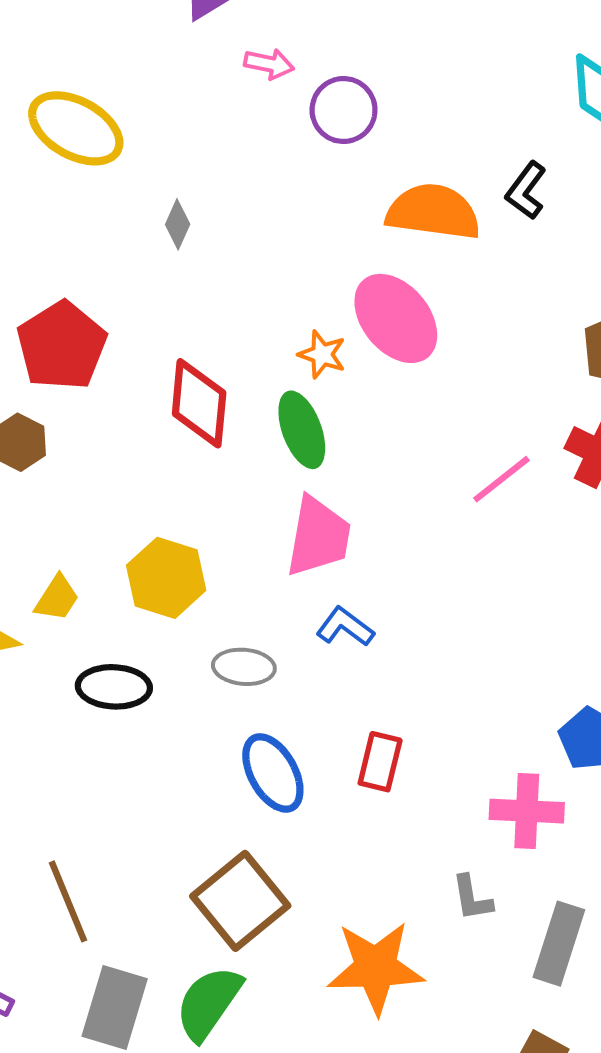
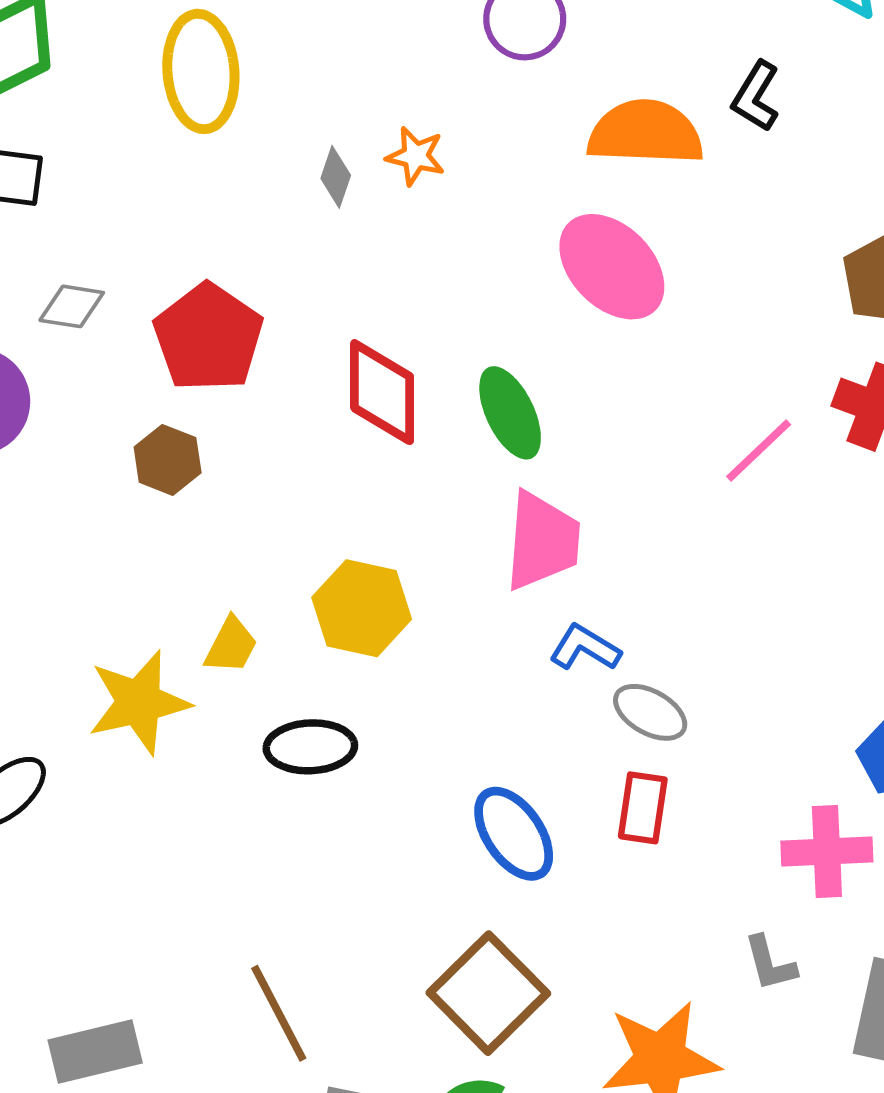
yellow ellipse: (76, 128) -> (201, 71), turned 62
orange star: (322, 354) -> (416, 156), moved
gray ellipse: (244, 667) -> (650, 712), moved, turned 30

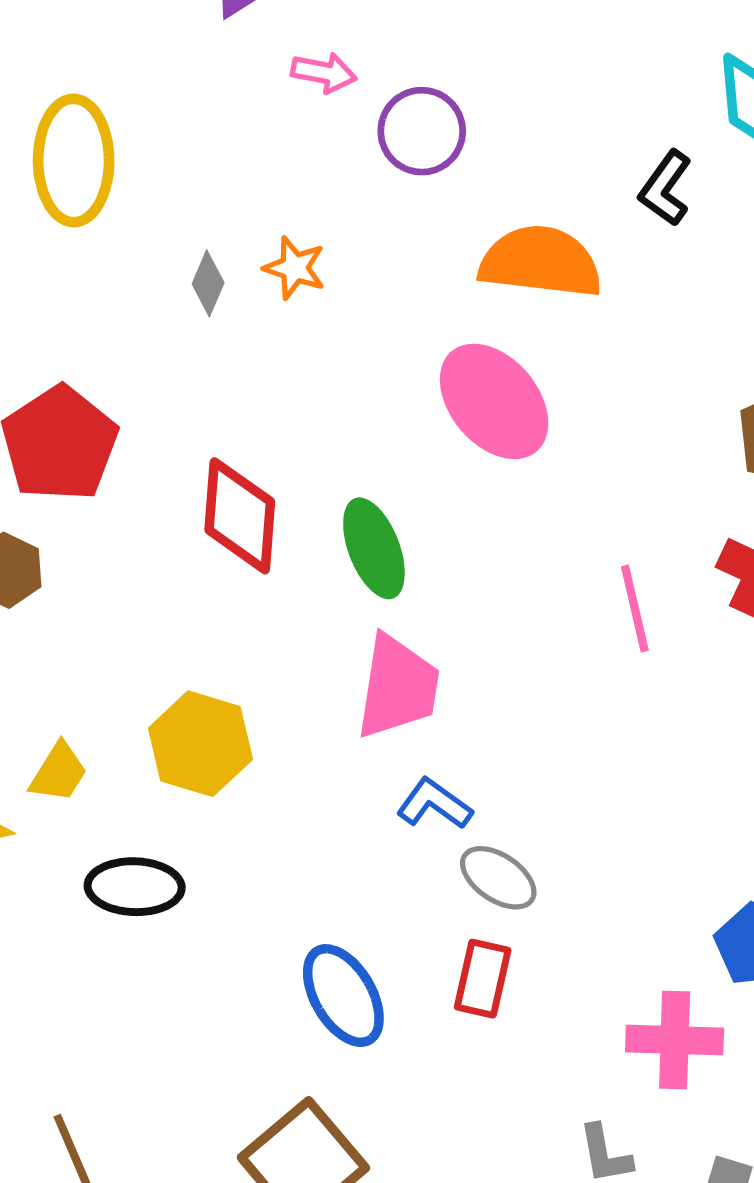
black L-shape: (756, 96) -> (665, 188), moved
pink line: (759, 450) -> (635, 609), turned -64

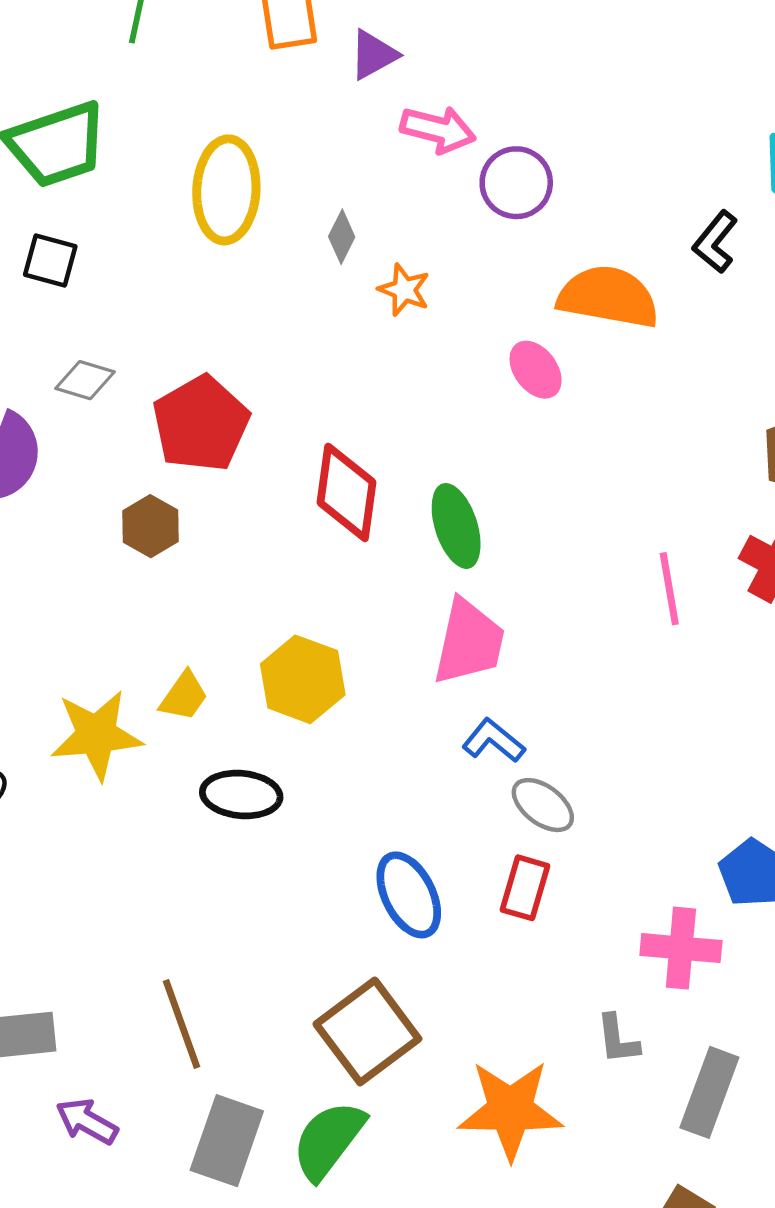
pink arrow: (324, 73) -> (438, 129), size x1.4
gray diamond: (208, 283) -> (342, 237), moved
pink ellipse: (494, 401) -> (536, 370), moved, size x0.6

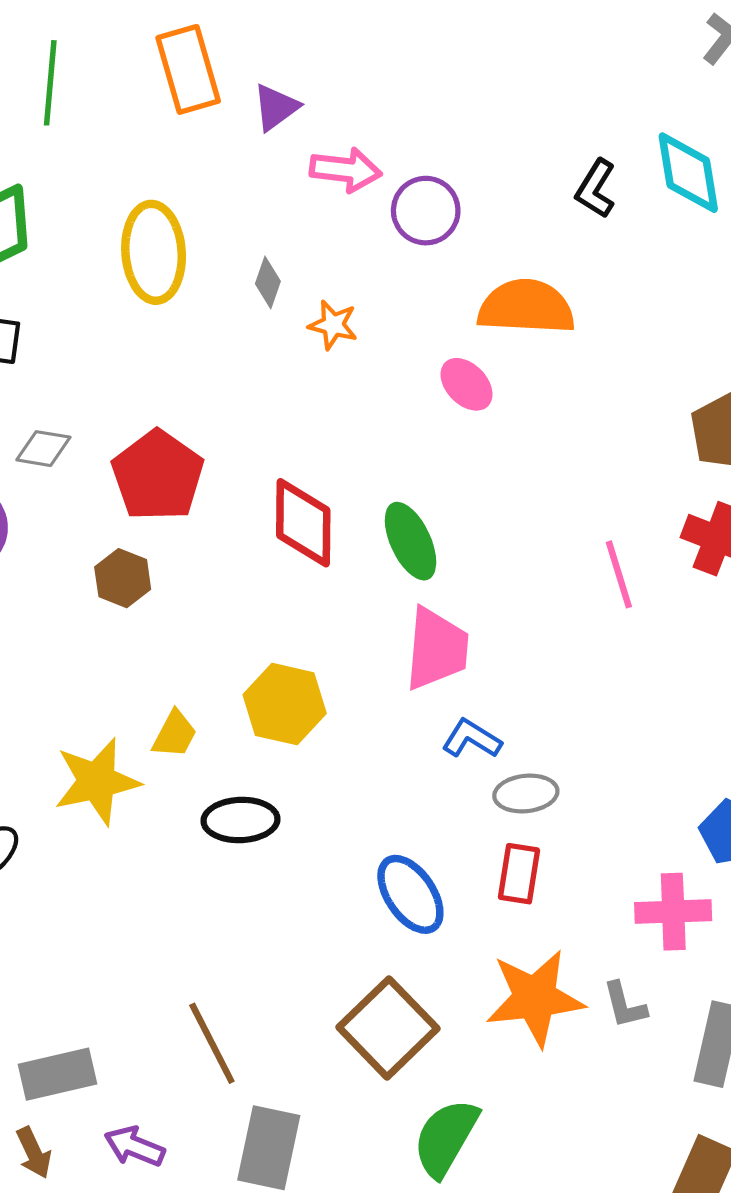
black L-shape: (715, 242) -> (596, 189), moved
gray ellipse: (543, 805) -> (526, 794), turned -36
orange star: (510, 1110) -> (535, 998), moved
green semicircle: (328, 1140) -> (446, 1138), moved

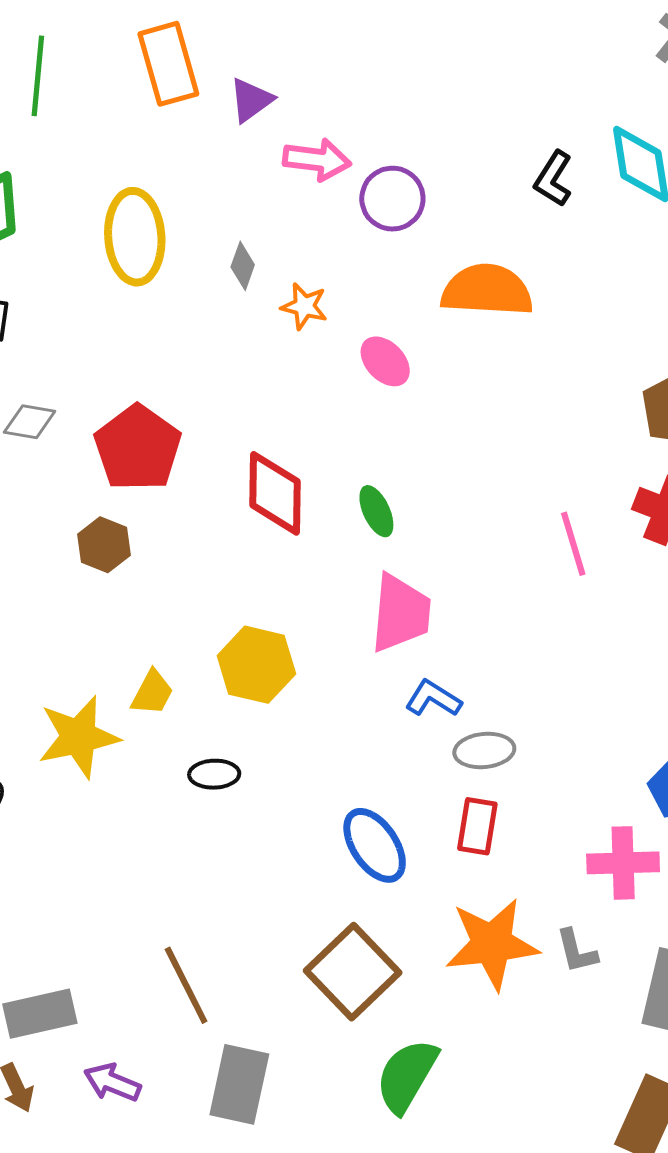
pink ellipse: (466, 384) -> (385, 361), moved
green ellipse: (411, 541) -> (376, 511), size x0.7
black ellipse: (240, 820) -> (214, 774), size x0.7

